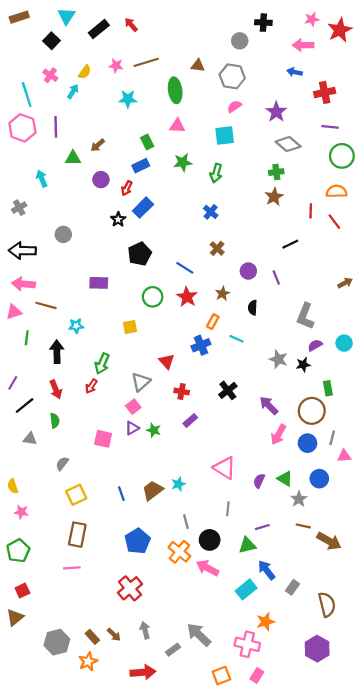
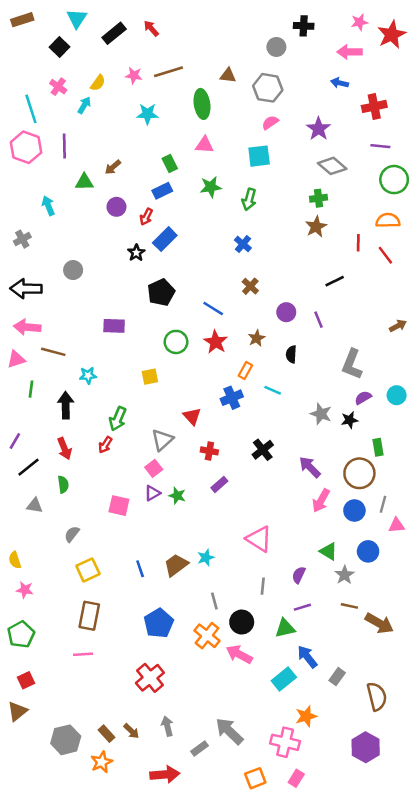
purple semicircle: (259, 481) -> (299, 575), moved

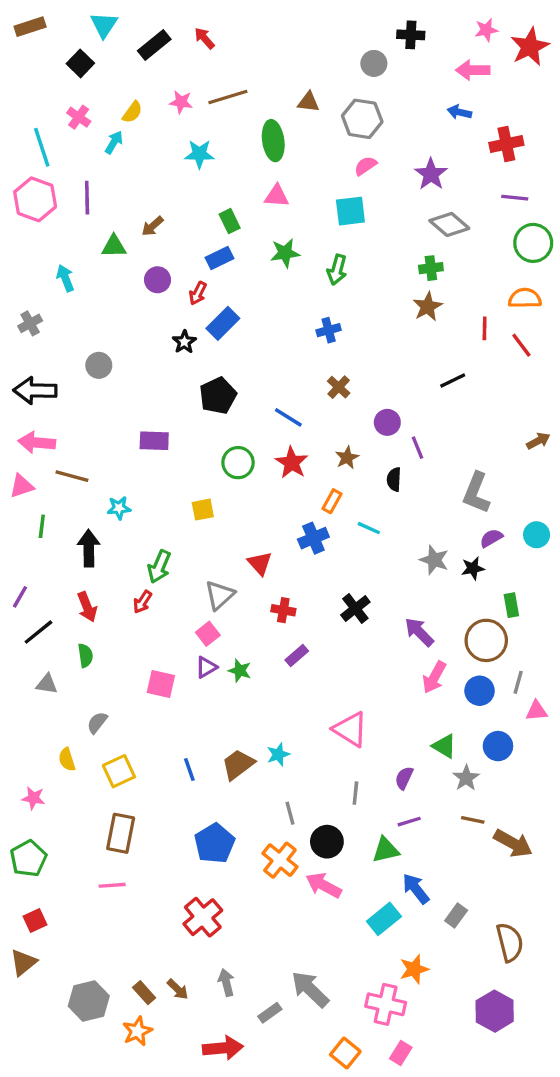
blue cross: (243, 244) -> (329, 330), turned 35
purple line: (319, 320) -> (417, 448), moved
yellow semicircle: (15, 560) -> (67, 759), moved
orange square: (255, 778) -> (345, 1053), turned -30

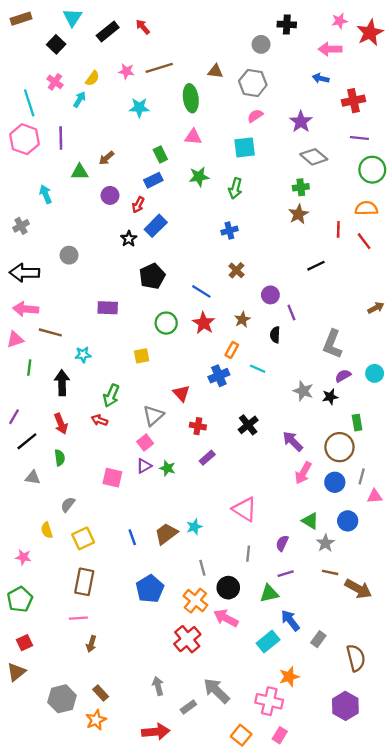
red arrow: (142, 602) -> (99, 420), turned 77
red cross: (203, 917) -> (187, 639), moved
brown arrow: (178, 989) -> (91, 644), moved, turned 63

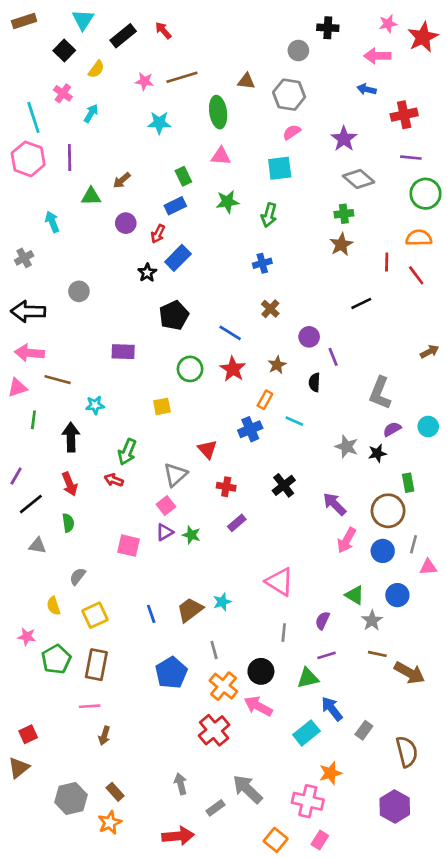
yellow semicircle: (92, 78) -> (96, 69), moved
gray line: (202, 568) -> (214, 650), moved
green pentagon: (20, 599) -> (56, 659), moved

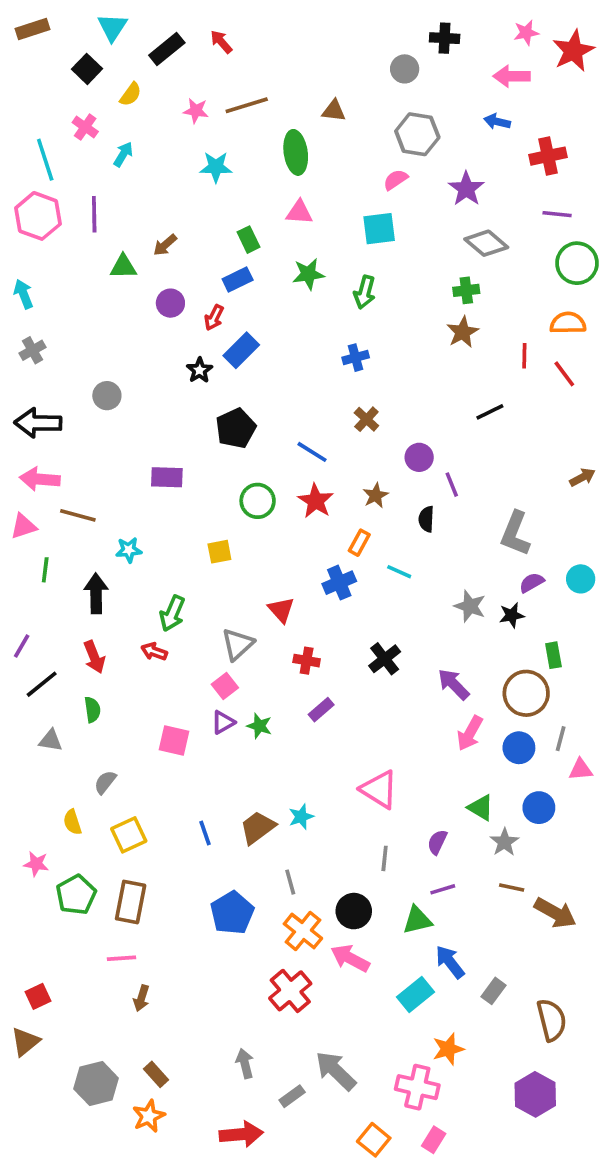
gray hexagon: (289, 95) -> (417, 134), moved
cyan arrow: (52, 222) -> (23, 294), moved

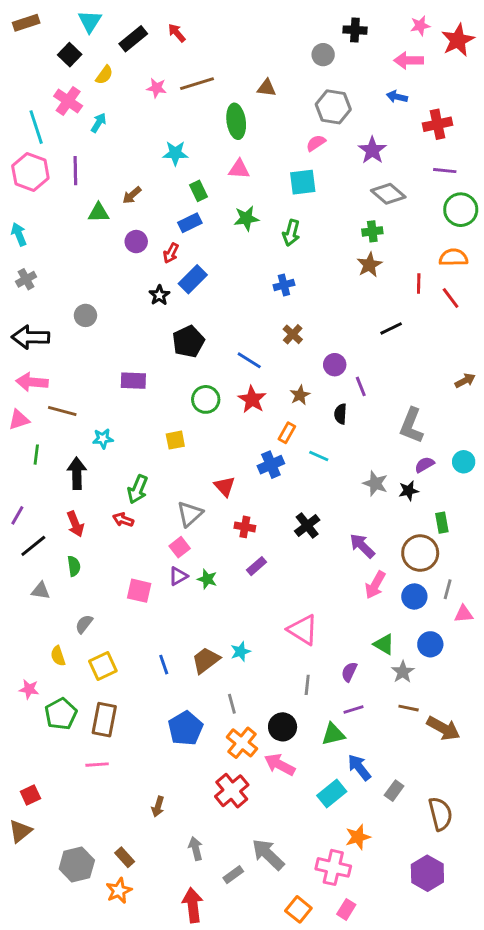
pink cross: (85, 127) -> (68, 101), size x1.4
cyan star: (216, 167) -> (175, 153), moved
brown arrow: (141, 998) -> (158, 807), moved
red arrow: (241, 1134) -> (193, 905), turned -92

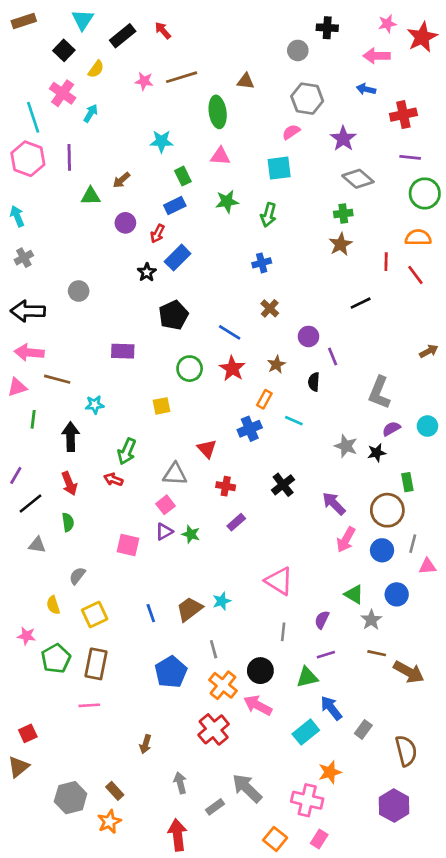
gray triangle: (190, 514) -> (175, 474), turned 45

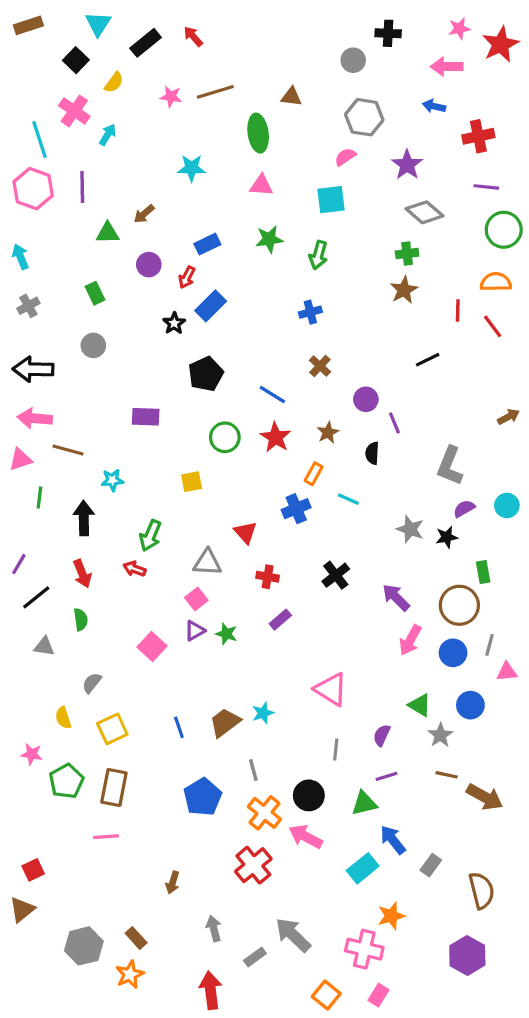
green rectangle: (183, 176) -> (95, 293), moved
pink square: (128, 545) -> (152, 646), turned 30

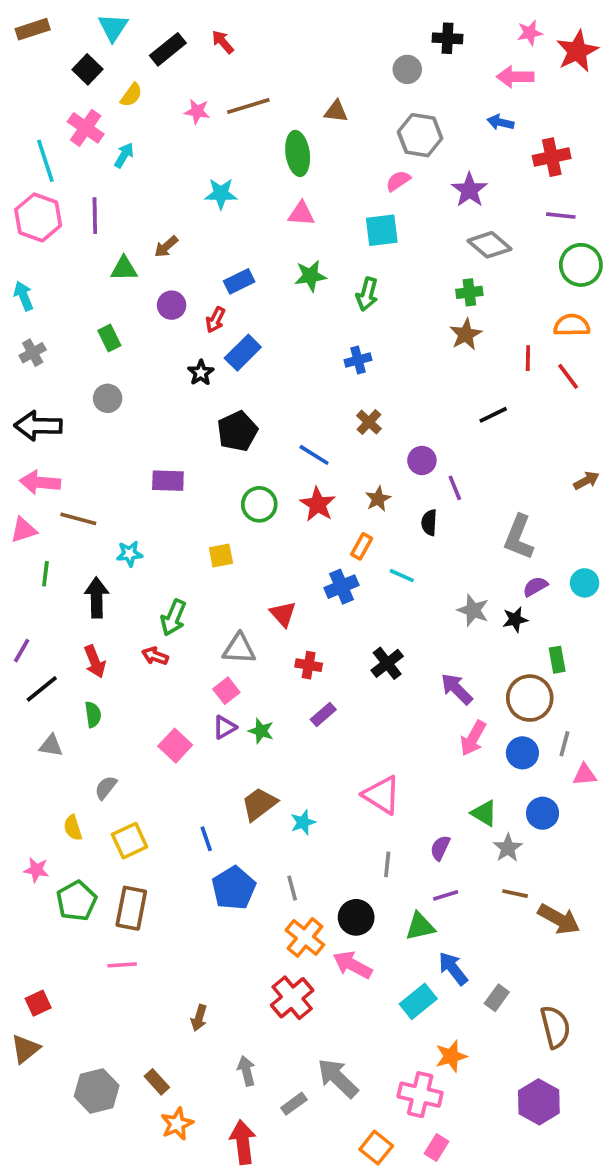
brown trapezoid: (225, 723) -> (259, 804), moved
blue pentagon: (203, 797) -> (234, 888), moved
orange star: (130, 974) -> (177, 1124), moved

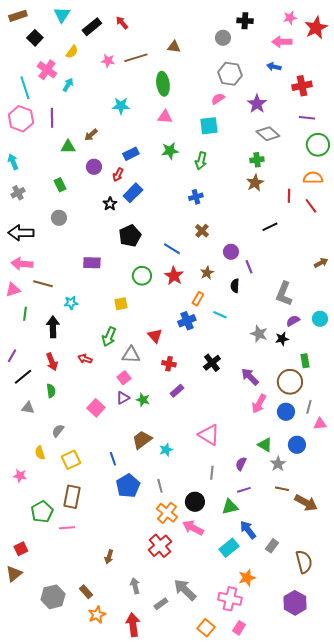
black square: (87, 69) -> (35, 38), moved
brown triangle: (336, 111) -> (174, 47), moved
green arrow: (173, 618) -> (109, 337), moved
green pentagon: (77, 901) -> (42, 512), moved

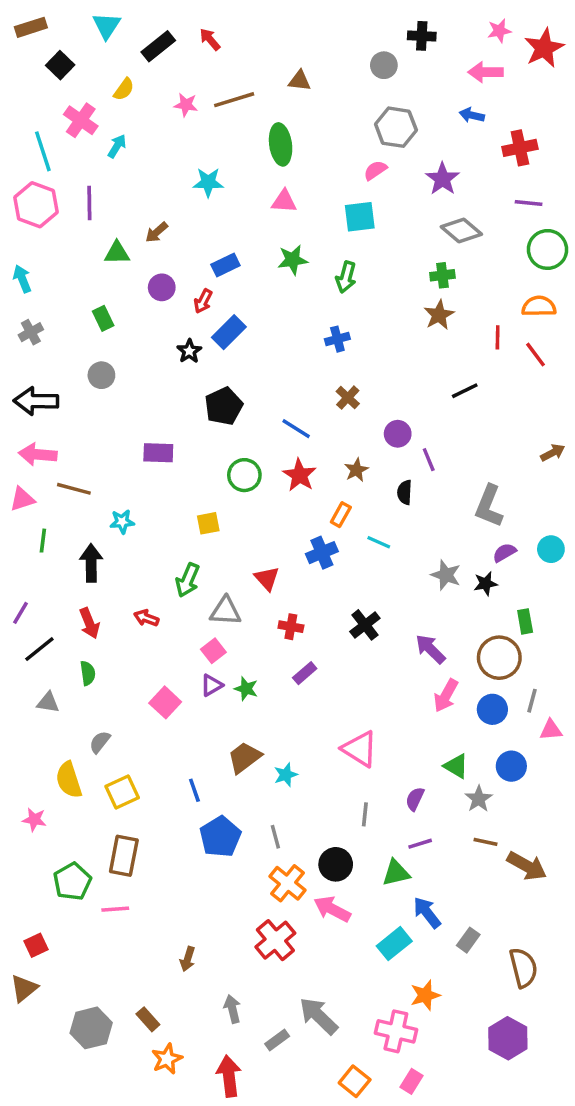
yellow semicircle: (40, 453) -> (69, 780), size x1.5

